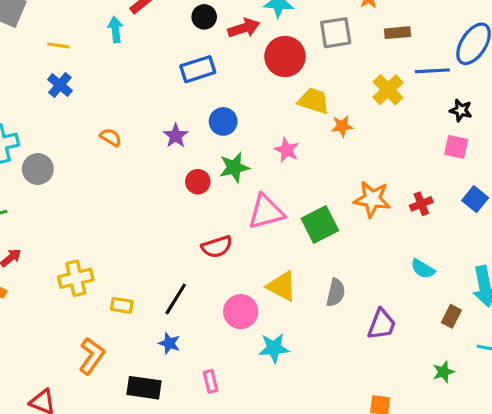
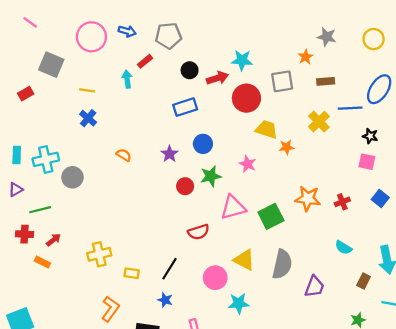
gray semicircle: (336, 293) -> (282, 264), size x1.5

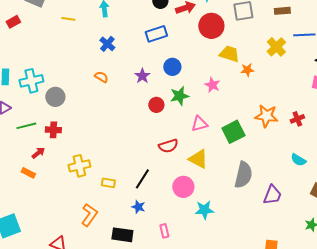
blue cross: (88, 118) -> (107, 44), moved
pink triangle: (233, 207) -> (199, 124), size x0.7
red cross: (25, 234) -> (53, 130), moved
yellow triangle: (244, 260) -> (198, 159), moved

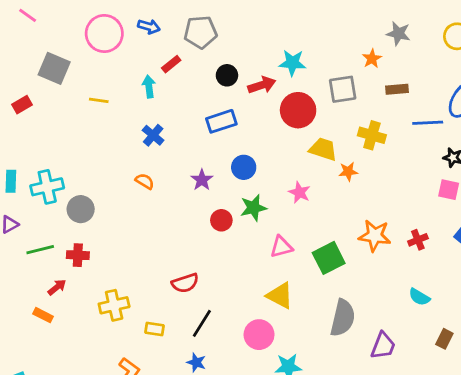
yellow cross: (276, 47) -> (372, 135), moved, turned -30
red semicircle: (168, 146) -> (185, 283), moved

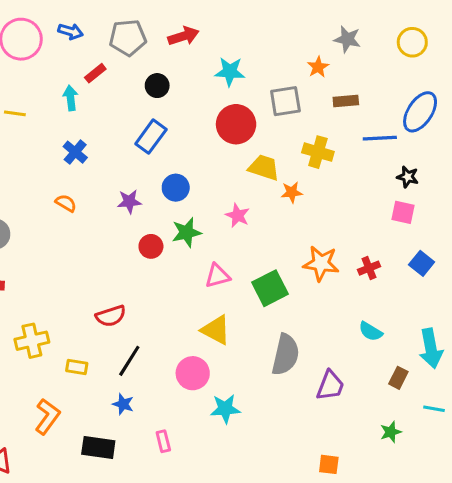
red arrow: (262, 85) -> (183, 36), moved
blue rectangle: (221, 121) -> (151, 137), turned -36
purple star: (202, 180) -> (129, 202), turned 30

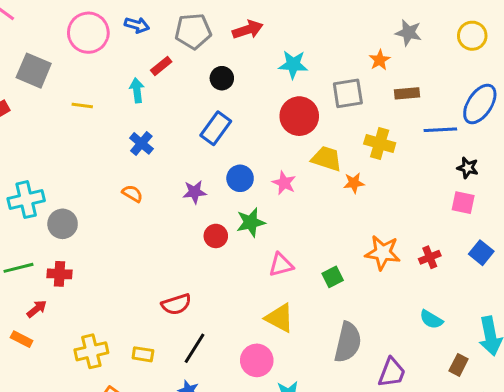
pink star: (238, 215) -> (284, 183), moved
green square: (270, 288) -> (333, 277), size x0.6
yellow cross: (32, 341) -> (91, 351), moved

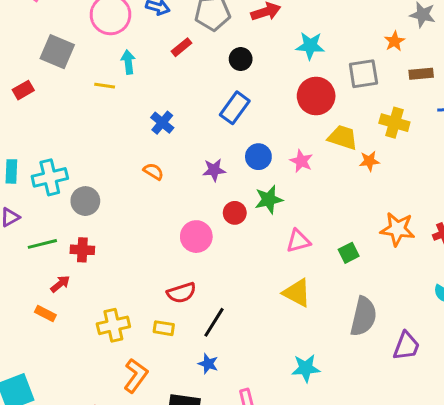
cyan arrow: (137, 90) -> (128, 62), moved
red semicircle: (176, 304) -> (181, 293), moved
pink circle: (257, 360) -> (196, 237), moved

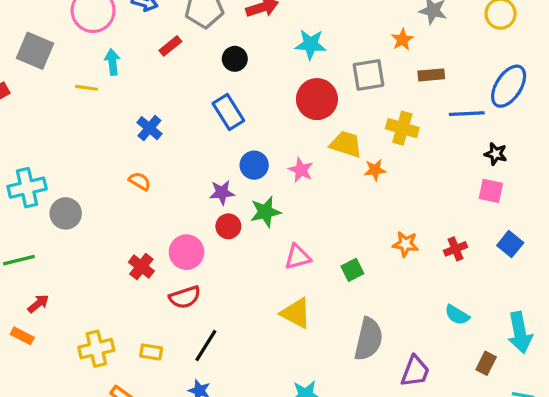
blue rectangle: (235, 108) -> (228, 112), turned -68
purple star: (214, 170) -> (222, 192), moved
orange star: (397, 229) -> (406, 244), size x0.7
red cross: (82, 250) -> (141, 267), moved, turned 35
red semicircle: (181, 293) -> (185, 297), moved

